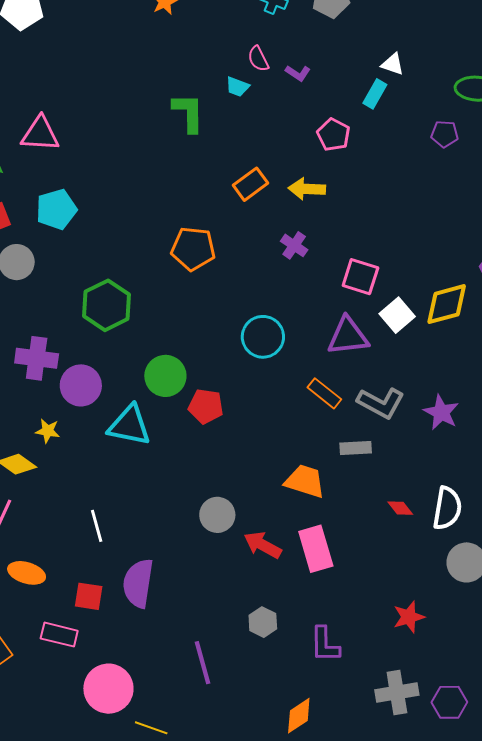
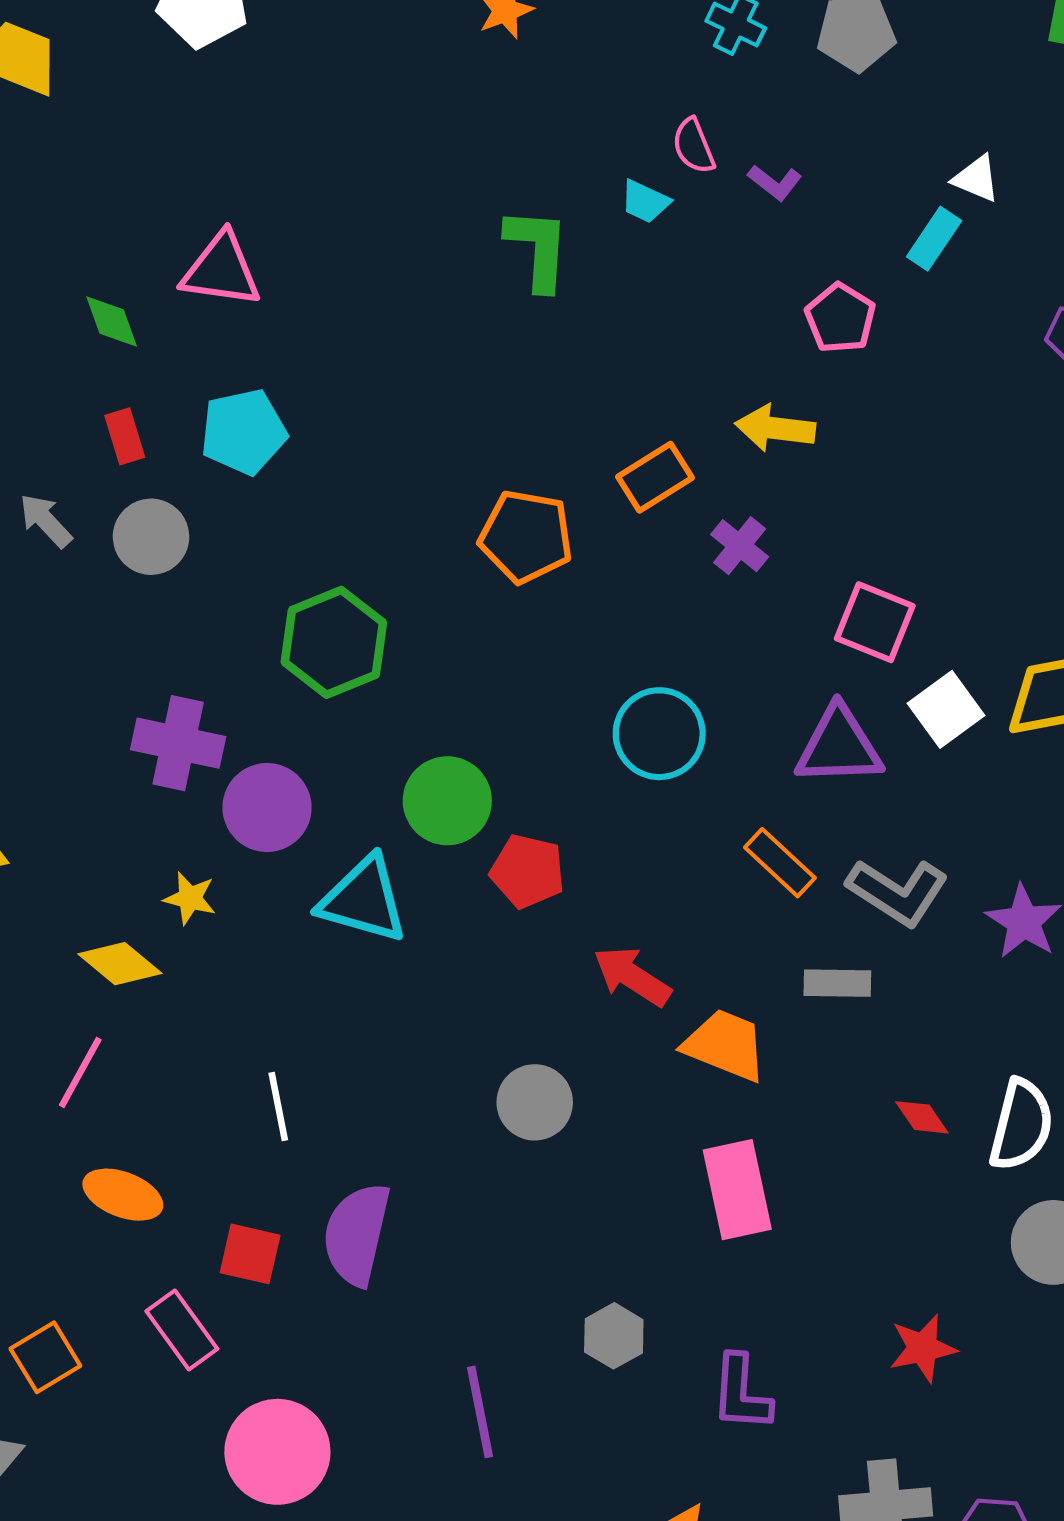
orange rectangle: (250, 184) -> (655, 477), moved
red arrow: (263, 545) -> (632, 976), moved
pink rectangle: (59, 635) -> (182, 1330), turned 36

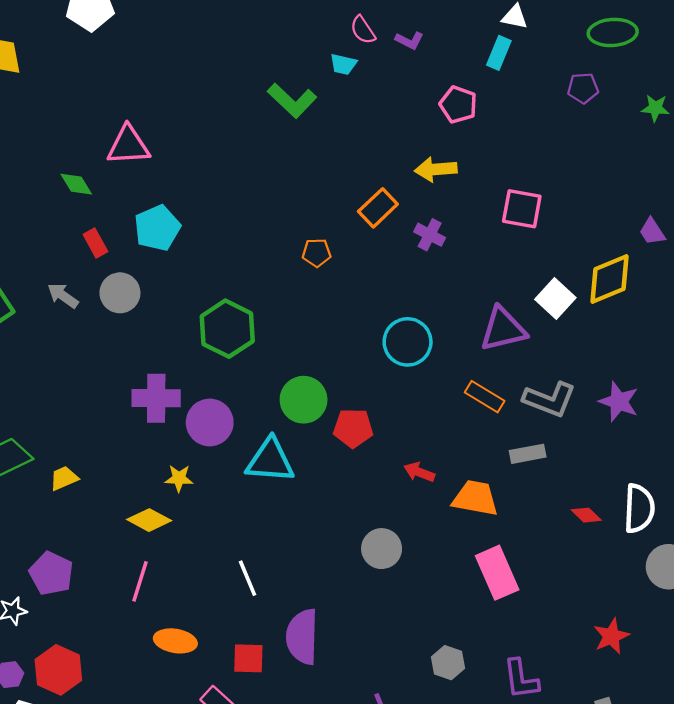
green L-shape: (538, 249) -> (292, 101), turned 141
orange pentagon: (526, 536) -> (317, 253), size x0.6
pink square: (875, 622) -> (522, 209), moved
red arrow: (632, 976) -> (419, 472), size x0.7

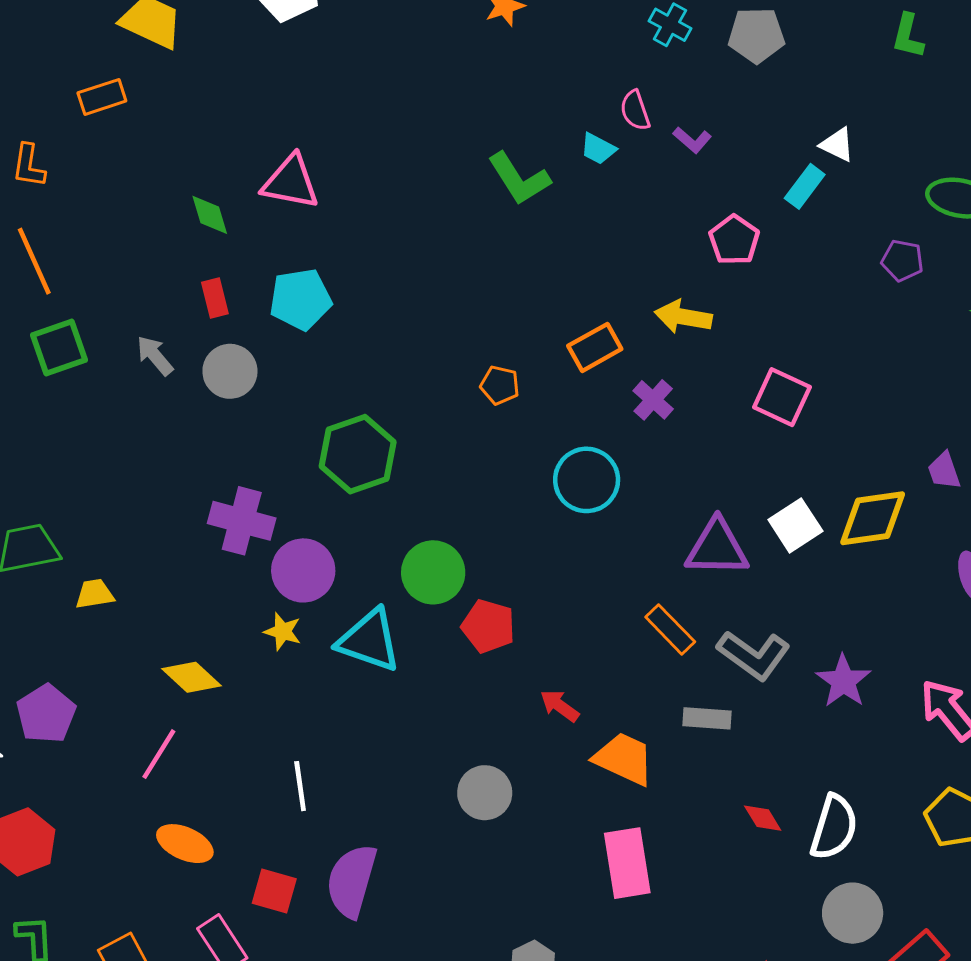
cyan circle: (408, 342) -> (587, 480), moved
yellow star: (179, 478) -> (283, 631), moved

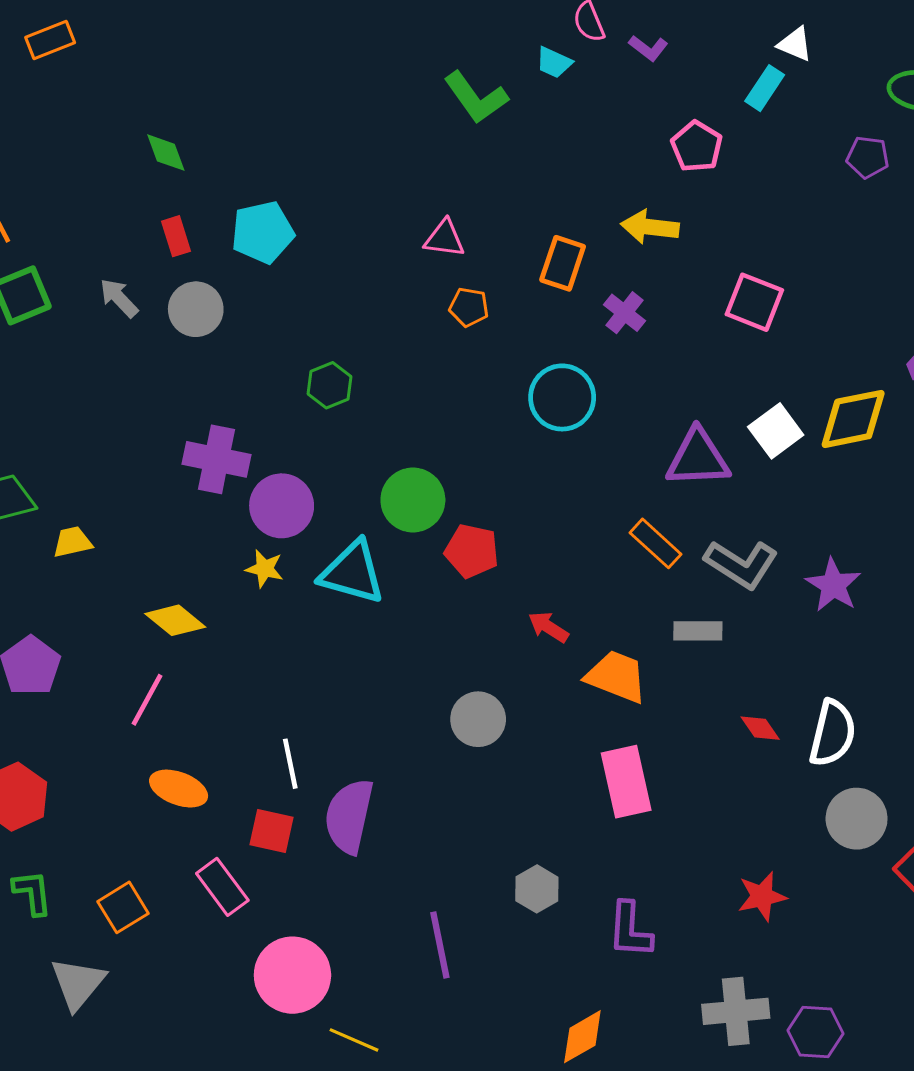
pink triangle: (291, 182) -> (444, 239), moved, size x0.7
orange rectangle: (595, 347) -> (563, 263), turned -39
green hexagon: (358, 454) -> (330, 385), size x0.6
white line: (300, 786) -> (290, 764), moved

